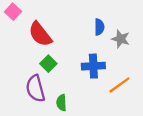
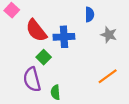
blue semicircle: (99, 27) -> (90, 14), moved
blue cross: (93, 66) -> (64, 37), moved

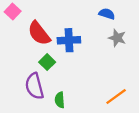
blue semicircle: (90, 14) -> (107, 14), moved, turned -72
orange line: (108, 76) -> (116, 96), moved

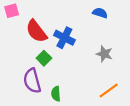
pink square: (13, 11) -> (12, 11), turned 32
gray star: (117, 38) -> (104, 54), moved
blue cross: (69, 40) -> (64, 38), turned 30

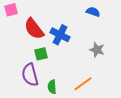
green square: (44, 58) -> (41, 54), turned 32
orange line: (109, 90) -> (83, 84), moved

